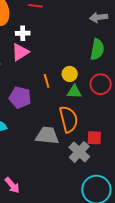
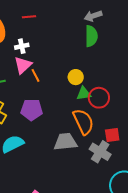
green semicircle: (97, 49) -> (91, 36), moved
orange line: (47, 81) -> (36, 75), moved
red circle: (101, 84) -> (99, 98), moved

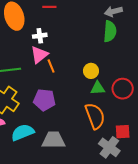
red circle: (99, 98) -> (123, 89), moved
gray trapezoid: (65, 142) -> (53, 140), moved

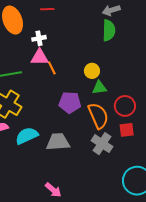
pink triangle: (39, 55) -> (40, 57), turned 42
red circle: (123, 89) -> (125, 106), moved
purple pentagon: (44, 100) -> (70, 102), moved
gray cross: (109, 147) -> (102, 144), moved

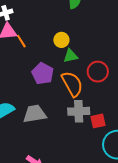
purple pentagon: (70, 102) -> (43, 74), turned 30
red square: (127, 130) -> (98, 121), moved
gray cross: (102, 144) -> (79, 111), turned -30

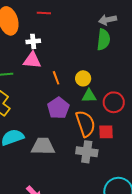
orange line: (21, 41) -> (56, 78), moved
red circle: (98, 72) -> (114, 102), moved
red square: (98, 121) -> (106, 132), moved

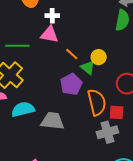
orange line: (56, 78) -> (72, 54), turned -32
green triangle: (89, 96) -> (88, 68), moved, turned 35
gray cross: (87, 152) -> (107, 132), moved, turned -30

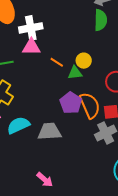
white cross: (52, 16) -> (31, 28), size x1.6
green triangle: (88, 68) -> (75, 73), turned -35
purple pentagon: (71, 84) -> (71, 103), moved

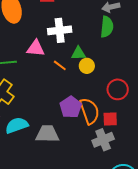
white cross: (31, 28) -> (60, 30), moved
green triangle: (75, 73) -> (78, 53), moved

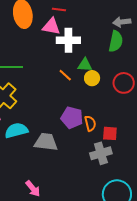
pink triangle: (36, 48) -> (51, 26), moved
red circle: (118, 89) -> (124, 83), moved
purple pentagon: (71, 107) -> (72, 118), turned -30
orange semicircle: (90, 111) -> (90, 123), size x0.6

